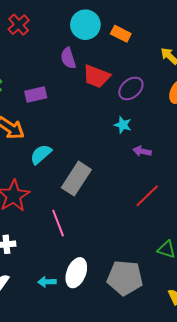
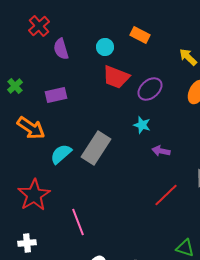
cyan circle: (85, 25) -> (105, 47), moved, size x0.6
purple semicircle: (68, 58) -> (61, 49), moved
gray rectangle: (76, 179) -> (96, 148), moved

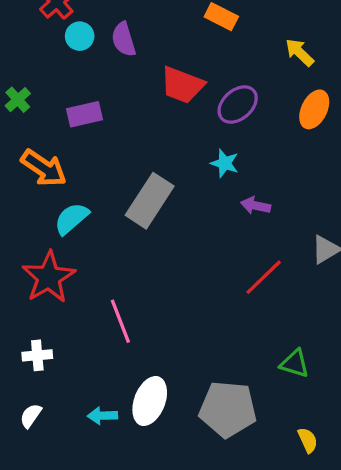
cyan circle: (105, 47) -> (80, 36), moved
purple semicircle: (61, 49) -> (124, 39), moved
cyan semicircle: (61, 154) -> (71, 219), moved

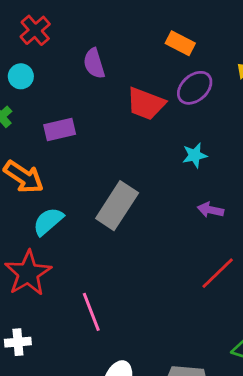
cyan circle: (80, 36) -> (21, 76), moved
purple ellipse: (238, 105) -> (195, 88), moved
cyan star: (225, 163) -> (195, 155), moved, turned -30

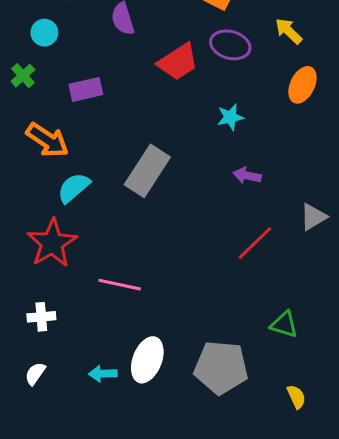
purple ellipse: (195, 88) -> (230, 45), turned 57
red trapezoid: (146, 104) -> (178, 62), turned -54
pink line: (91, 312) -> (120, 285), turned -57

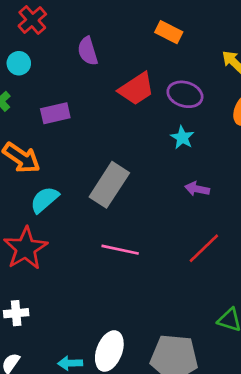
purple ellipse: (230, 45) -> (185, 94), moved
cyan star: (230, 117) -> (182, 138), turned -30
pink line: (120, 285) -> (120, 250), moved

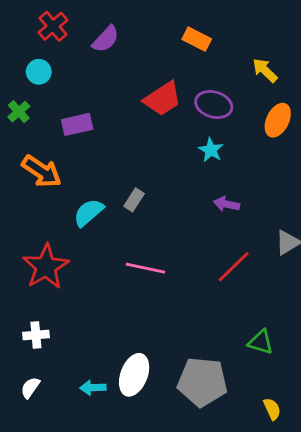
purple semicircle: (88, 51) -> (106, 39), moved, turned -120
gray rectangle: (109, 185) -> (134, 200), size x0.5
cyan semicircle: (44, 200) -> (89, 213), moved

